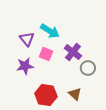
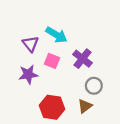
gray circle: (88, 68) -> (94, 86), moved
brown triangle: (75, 94) -> (85, 106), turned 40

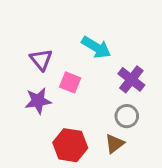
cyan arrow: (57, 35) -> (96, 47), moved
purple cross: (83, 59) -> (131, 79), moved

